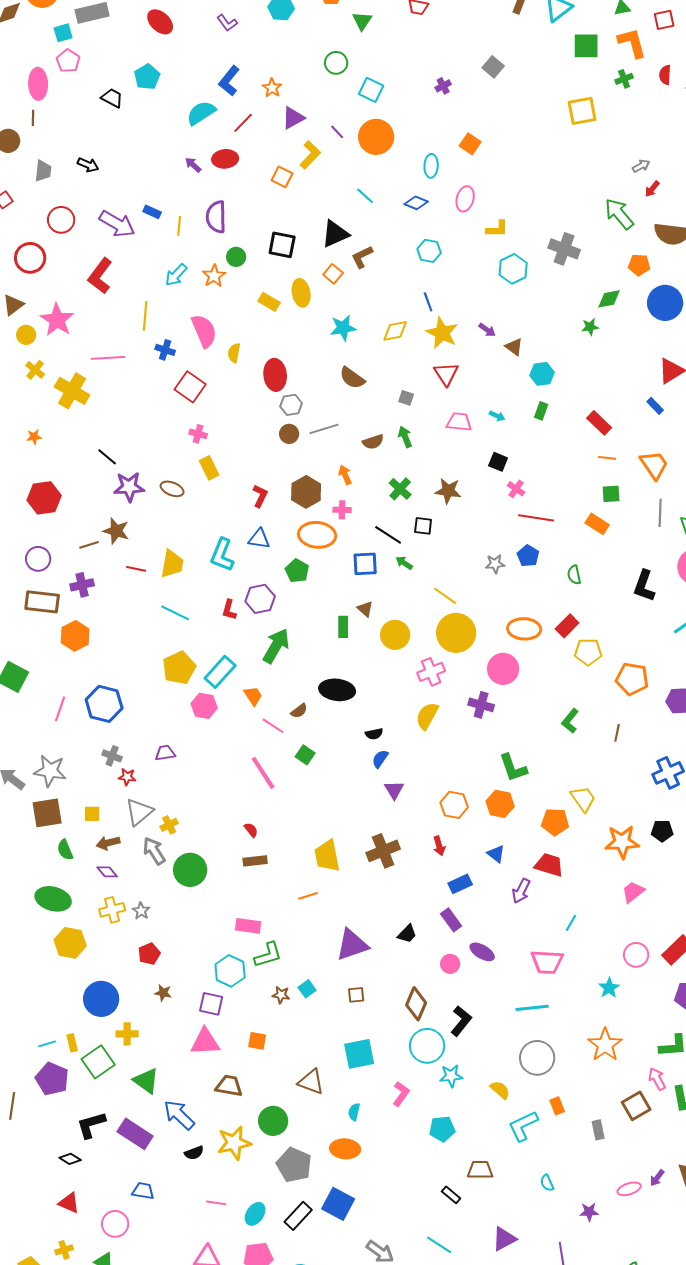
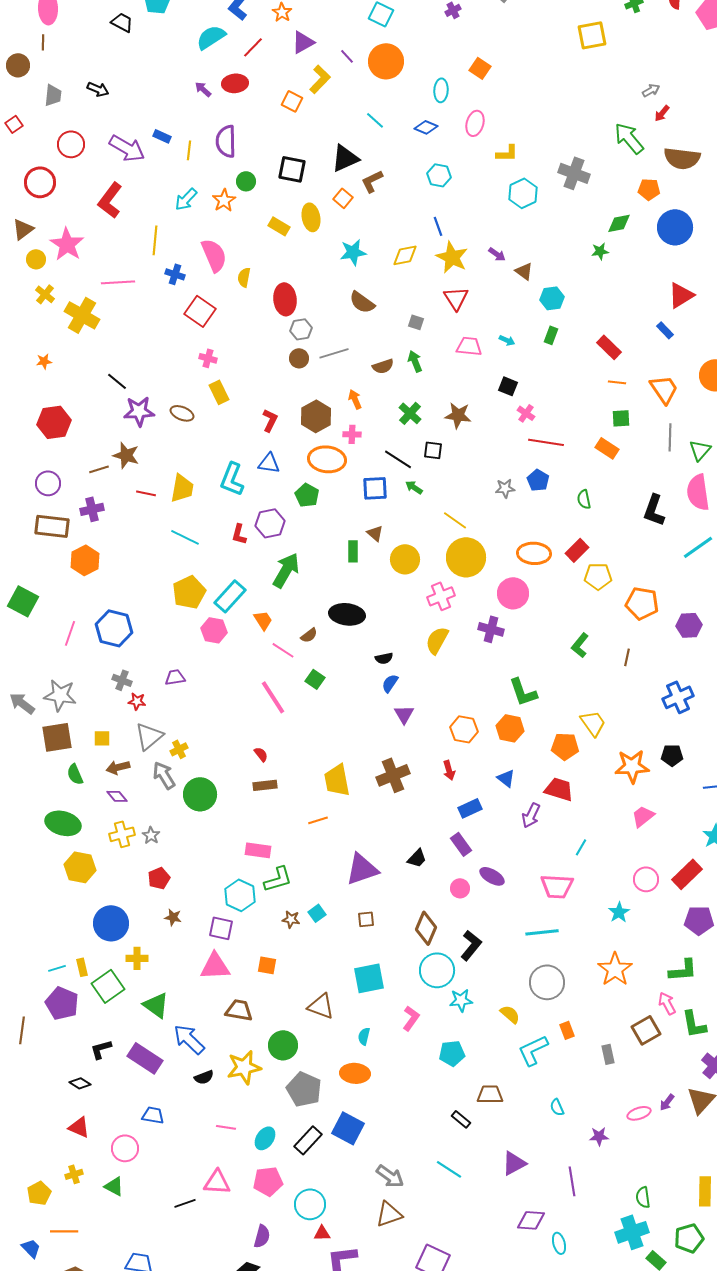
black L-shape: (91, 1125) -> (101, 1049), size x0.7

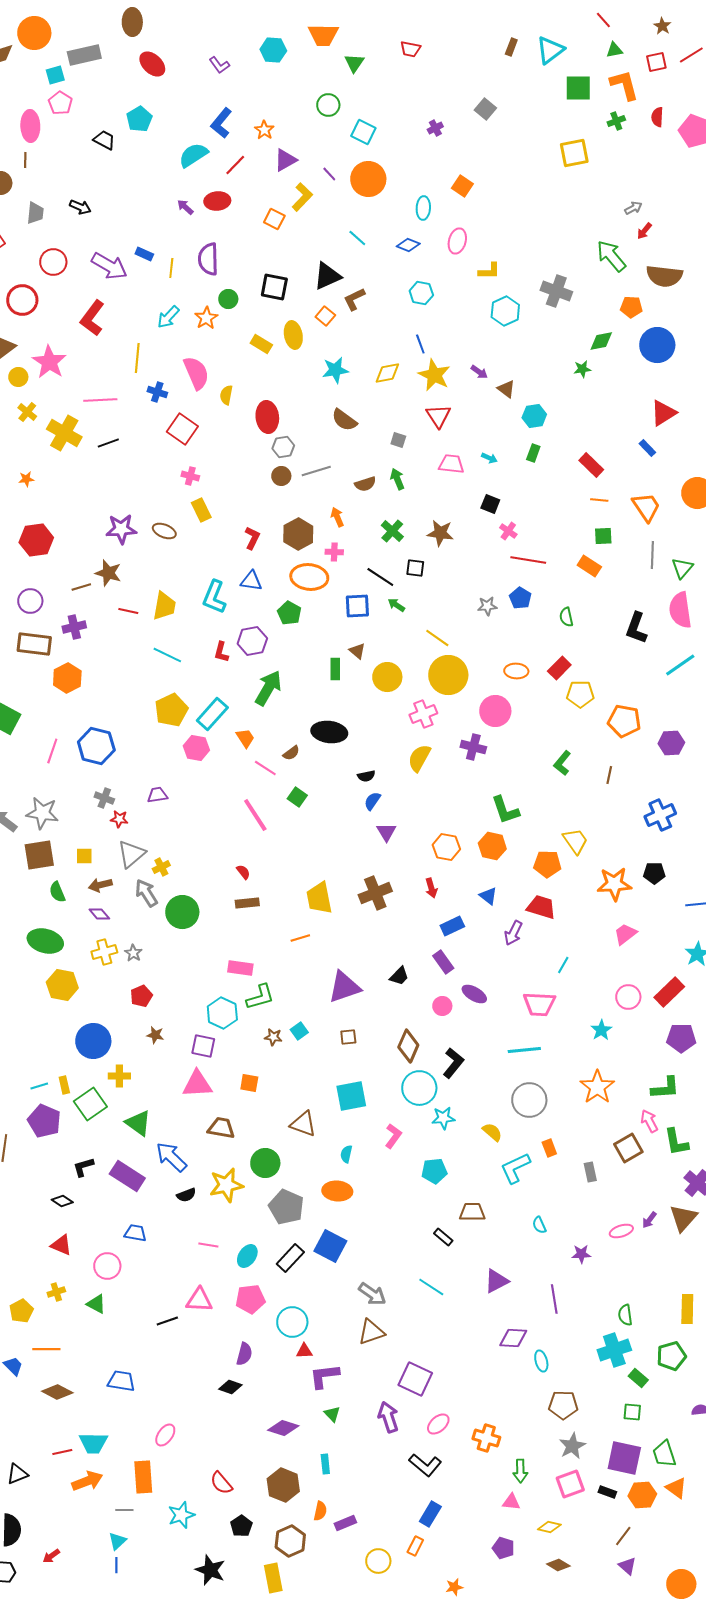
black line: (117, 381) -> (108, 443), moved, turned -60
orange ellipse: (534, 553) -> (516, 671), size x0.7

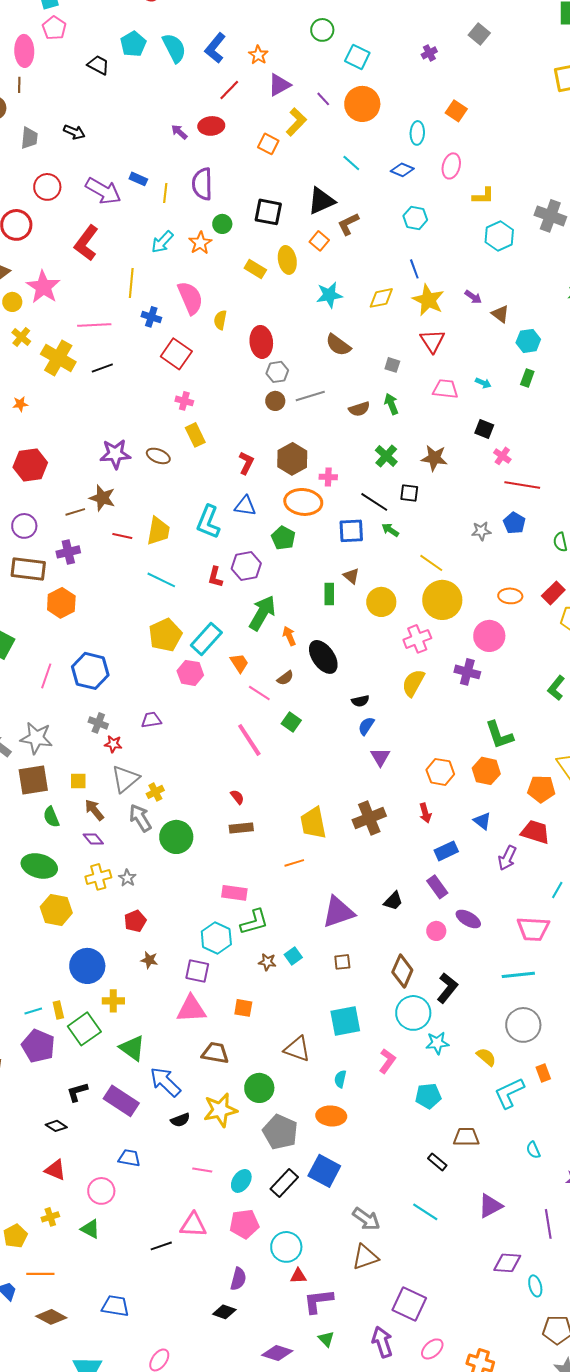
cyan semicircle: (193, 155) -> (174, 48), moved, turned 96
orange arrow: (337, 517) -> (289, 636), moved
black ellipse: (329, 732) -> (323, 657), turned 48
brown arrow: (100, 885) -> (94, 810), turned 65

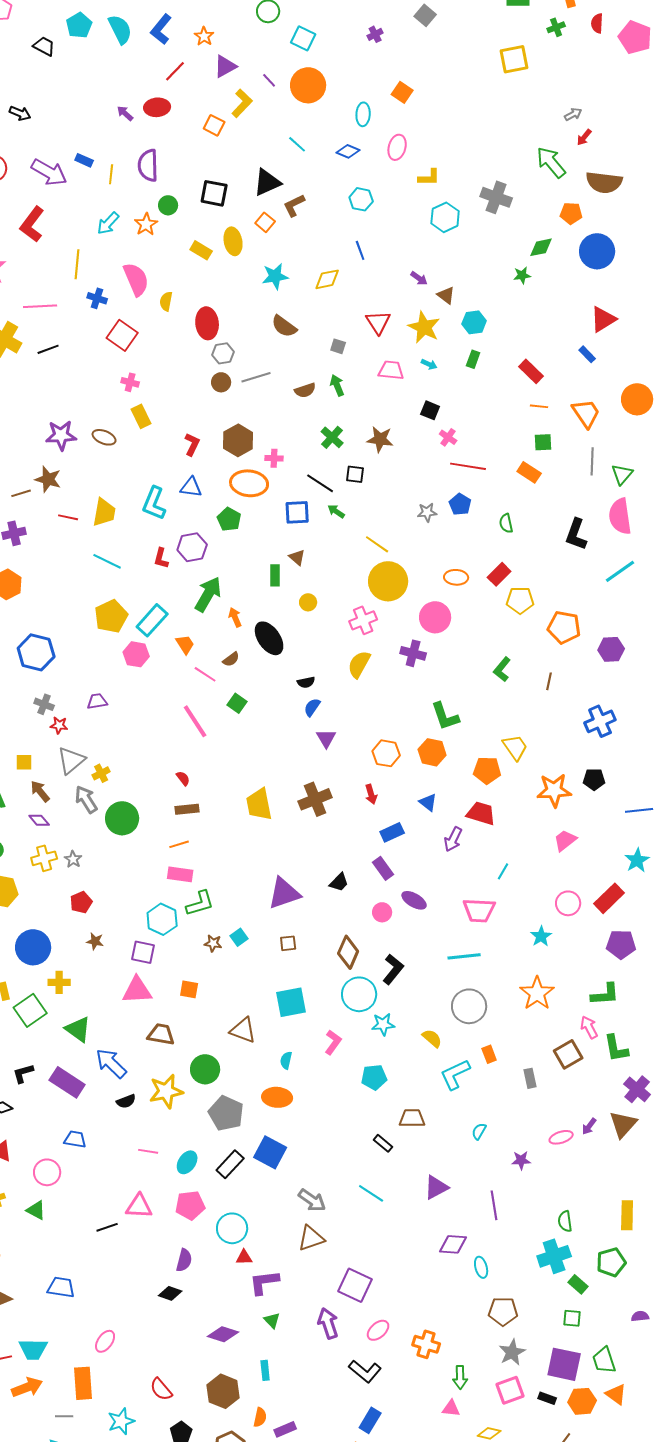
yellow star: (428, 300) -> (424, 327), moved
yellow circle: (381, 602) -> (308, 602), moved, size x0.6
orange line: (294, 863) -> (179, 844), moved
cyan semicircle: (533, 1150) -> (479, 1131), turned 54

